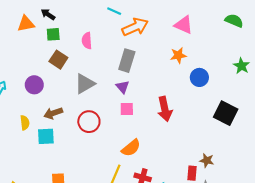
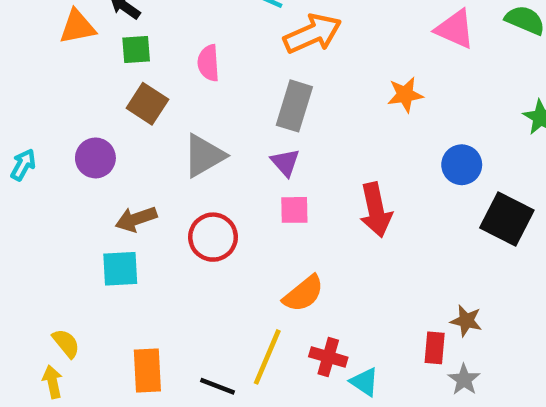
pink triangle: (184, 25) -> (455, 29), moved
blue circle: (199, 77) -> (462, 165), moved
yellow semicircle: (25, 123) -> (66, 343), moved, turned -32

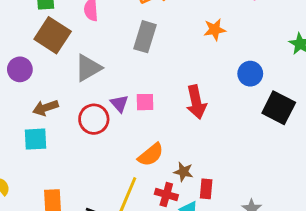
brown square: (147, 104) -> (53, 35), size x1.4
purple triangle: (285, 162) -> (119, 103), moved
brown star: (466, 321) -> (183, 172), moved
red rectangle: (435, 348) -> (206, 189), moved

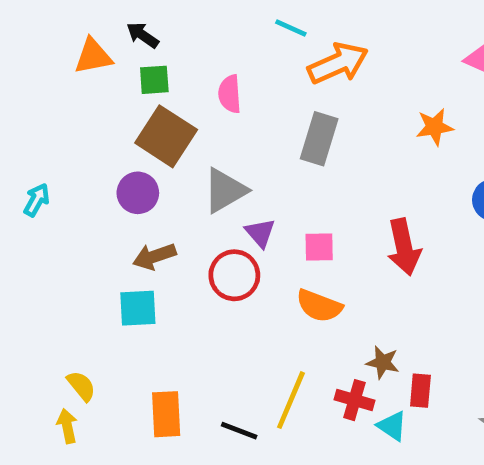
purple circle: (20, 69) -> (138, 193), moved
purple triangle: (119, 103) -> (260, 233), moved
orange semicircle: (151, 155) -> (319, 306), moved, turned 60

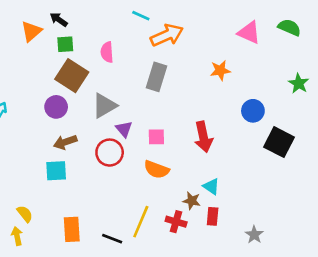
orange triangle: (93, 56) -> (31, 31), turned -30
cyan triangle: (392, 426) -> (211, 186), moved

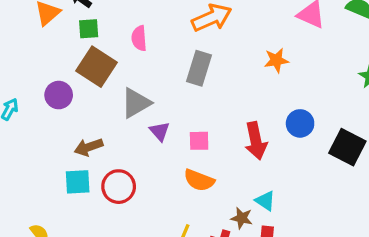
purple circle: (56, 107) -> (59, 95), moved
blue circle: (253, 111) -> (300, 123), moved
red circle: (110, 153) -> (119, 187), moved

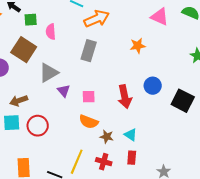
green square: (89, 29) -> (31, 20), moved
brown star: (242, 218) -> (107, 137), moved

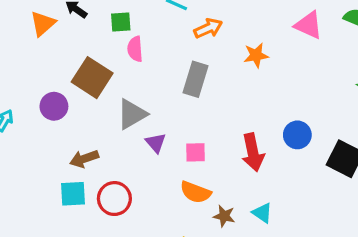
orange arrow: (97, 19) -> (208, 28), size x0.7
green square: (31, 20) -> (121, 22), moved
orange star: (138, 46) -> (256, 55), moved

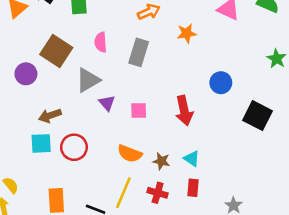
pink semicircle: (135, 49) -> (101, 42), moved
blue circle: (297, 135) -> (221, 83), moved
orange semicircle: (196, 192) -> (130, 154), moved

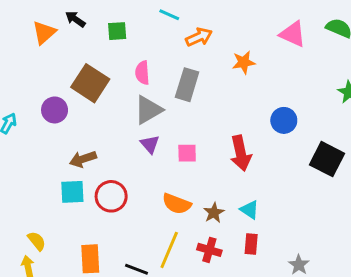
gray triangle: (88, 80) -> (148, 110), moved
brown star: (161, 161) -> (214, 213), turned 30

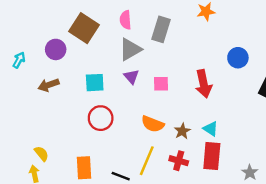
brown arrow: (83, 159) -> (49, 85), moved
cyan square: (72, 192) -> (95, 83), moved
red rectangle: (251, 244) -> (212, 156), size x1.6

